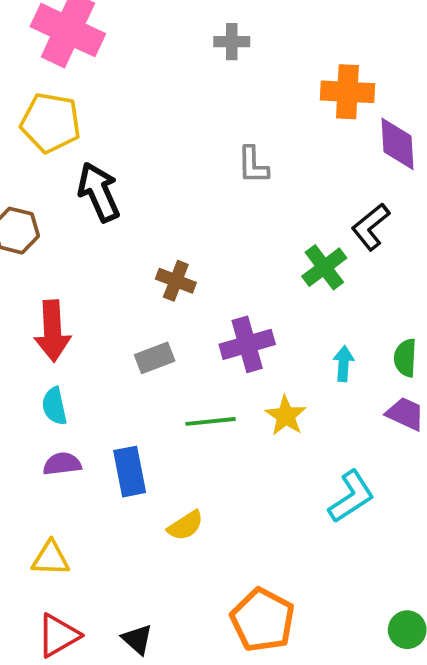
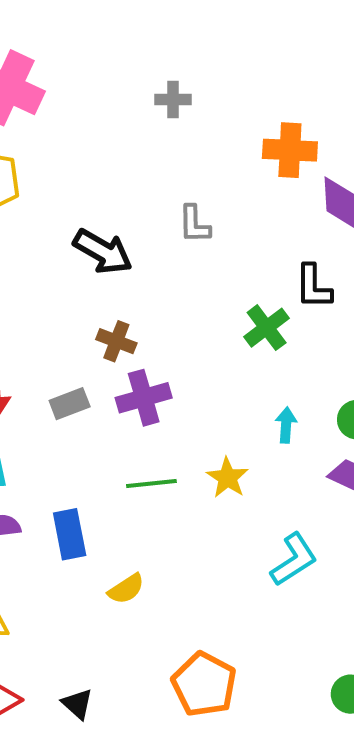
black arrow: (99, 192) -> (103, 252), moved, turned 144
black L-shape: (371, 227) -> (313, 287), turned -51
purple cross: (247, 344) -> (144, 398), moved
gray rectangle: (155, 358) -> (70, 404), moved

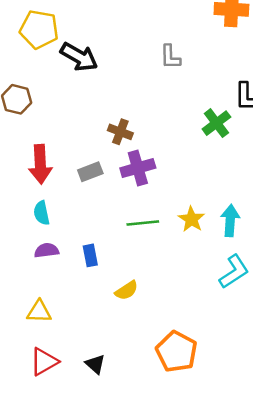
black arrow: (103, 252) -> (79, 57), moved
cyan arrow: (286, 425) -> (230, 220), moved, size x1.4
blue rectangle: (70, 534) -> (90, 255), size x0.7

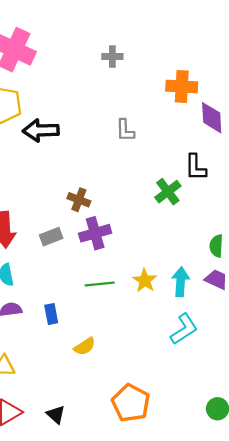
black arrow: (79, 57) -> (41, 130), turned 148

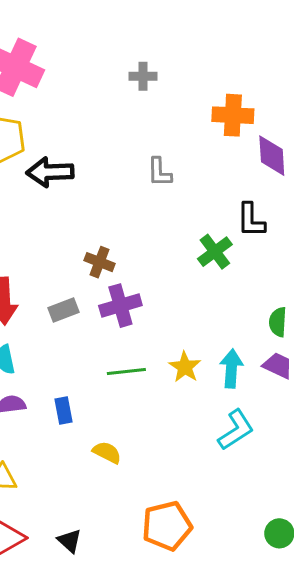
yellow semicircle: (85, 346) -> (107, 452), turned -120
orange pentagon: (131, 403) -> (167, 526), turned 30

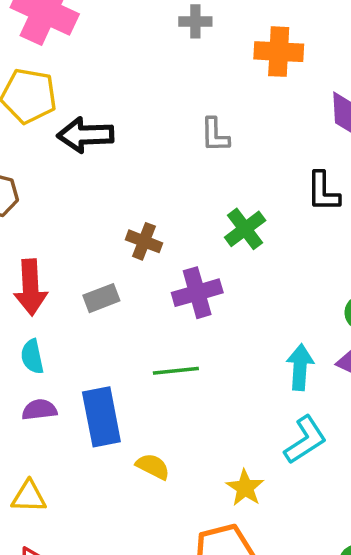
orange cross: (233, 115) -> (279, 52), moved
green cross: (215, 252) -> (245, 229), moved
purple cross: (120, 306) -> (197, 293), moved
yellow star: (185, 367) -> (245, 488), moved
blue rectangle: (63, 410) -> (101, 417), size x1.8

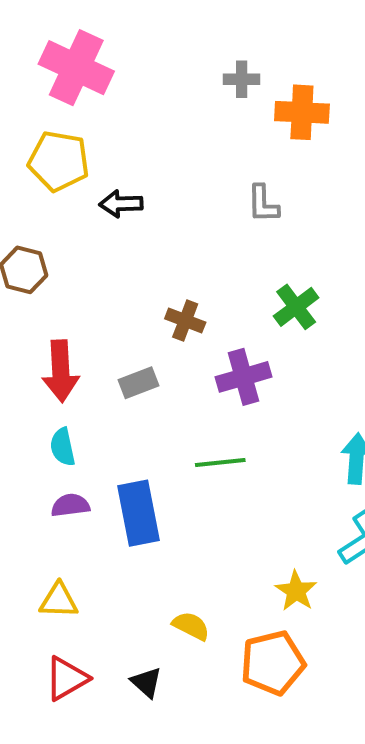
orange cross: (279, 52) -> (302, 112), moved
black arrow: (85, 135) -> (121, 204), size x0.7
yellow semicircle: (153, 466) -> (191, 626), moved

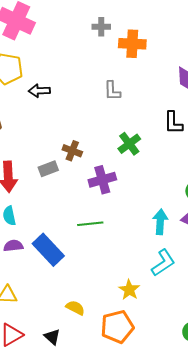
gray rectangle: (138, 383) -> (48, 169), moved
blue rectangle: (138, 513) -> (48, 250), turned -32

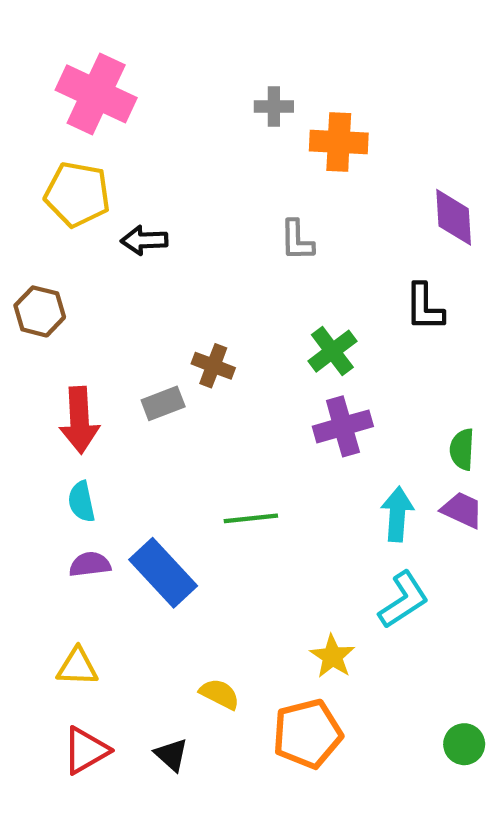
purple cross: (102, 180) -> (343, 426), moved

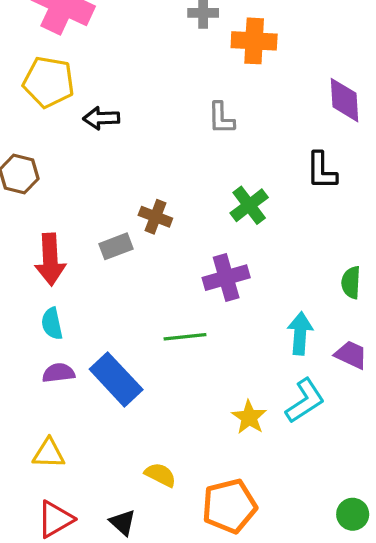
purple cross: (343, 426) -> (226, 278), moved
purple trapezoid: (462, 510) -> (351, 355), moved
yellow star: (332, 656) -> (249, 417), moved

